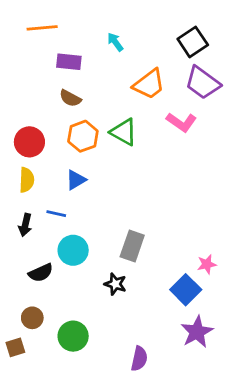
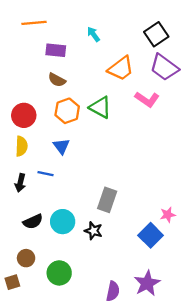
blue triangle: (76, 180) -> (61, 146), turned -36
cyan circle: (73, 250) -> (63, 222), moved
purple star: (197, 332) -> (147, 283), moved

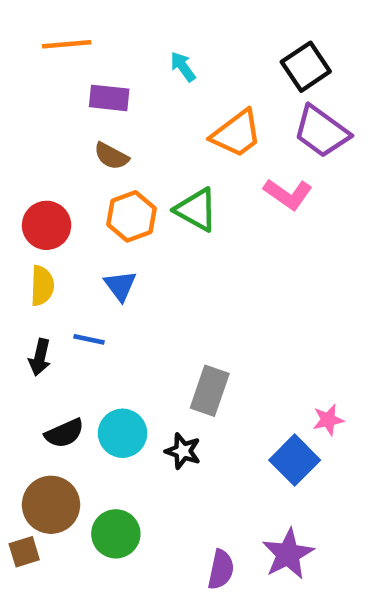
brown circle: (26, 258) -> (51, 505), size x1.6

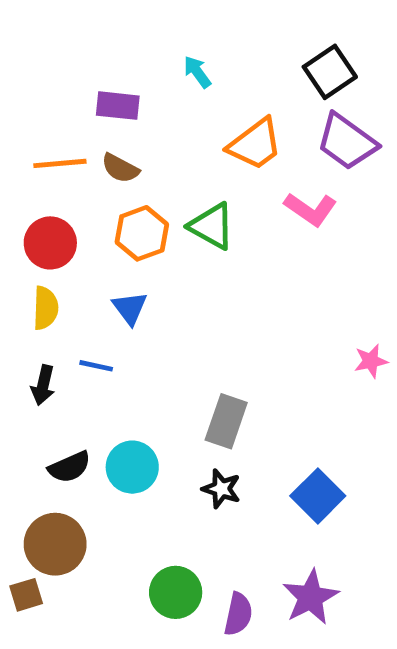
orange line: (67, 44) -> (60, 163), moved
pink star: (328, 420) -> (371, 361), moved
black star: (183, 451) -> (221, 489), moved
green circle: (116, 534) -> (176, 592), moved

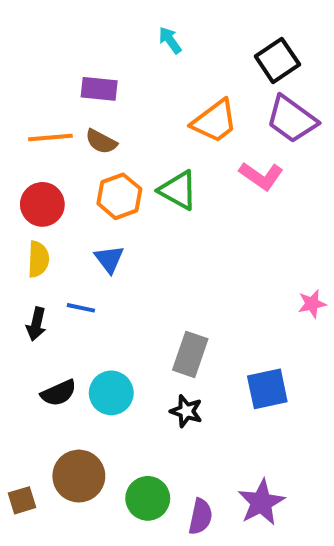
cyan arrow: (197, 72) -> (170, 40), moved
blue square: (318, 496) -> (267, 389), moved, turned 33
brown circle: (55, 544) -> (79, 476), moved

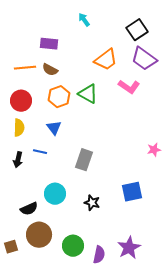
gray rectangle: (190, 354) -> (84, 160), moved
black semicircle: (59, 393) -> (29, 209), moved

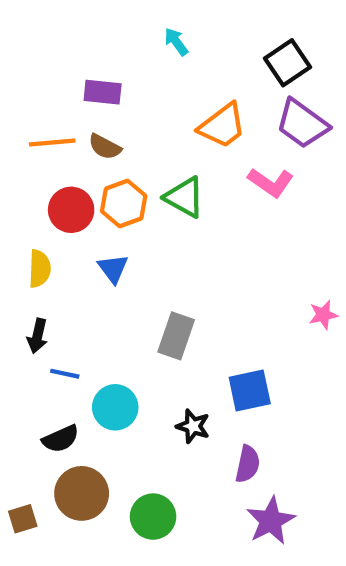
red circle: (21, 101) -> (71, 210), moved
blue line: (40, 152) -> (65, 374), moved
blue square: (132, 192) -> (250, 390), moved
purple semicircle: (99, 255) -> (248, 464), moved

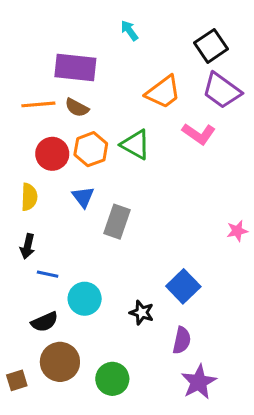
purple rectangle: (103, 92) -> (75, 67), size x1.5
gray rectangle: (176, 336) -> (117, 222), moved
blue square: (250, 390) -> (183, 286), turned -32

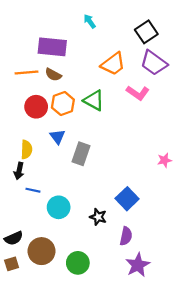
yellow semicircle: (29, 197) -> (27, 150), moved
black semicircle: (45, 322) -> (14, 238), moved

